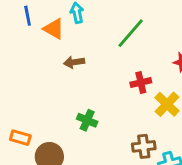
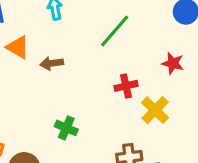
orange triangle: (54, 29) -> (18, 47), moved

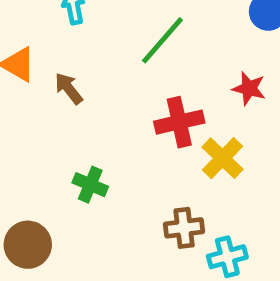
brown arrow: (52, 63) -> (69, 88), turned 60
red cross: (126, 86) -> (179, 122), size x1.4

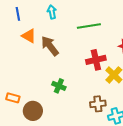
green line: (162, 40) -> (89, 26), turned 40
brown arrow: (69, 88) -> (50, 46), size x1.5

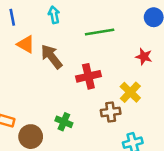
red cross: (96, 60) -> (88, 76), moved
green cross: (59, 86) -> (64, 122), moved
brown cross: (98, 104) -> (111, 112), moved

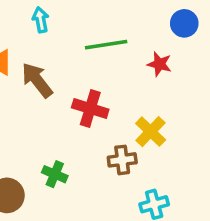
red star: (144, 57) -> (159, 64), moved
red cross: (88, 76) -> (90, 108), turned 30

